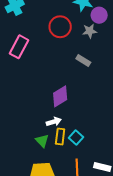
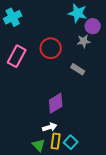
red circle: (60, 27) -> (51, 48), moved

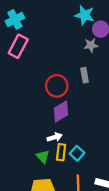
red circle: (51, 48) -> (57, 86), moved
pink rectangle: (17, 56) -> (18, 46), moved
gray rectangle: (78, 69) -> (85, 75), turned 48

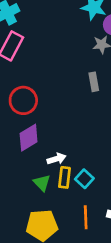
red circle: (57, 86) -> (23, 100), moved
purple diamond: (61, 112) -> (29, 138), moved

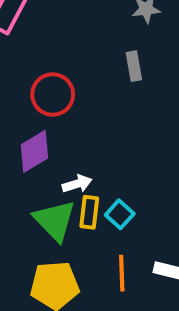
red circle: (23, 100) -> (53, 94), moved
green triangle: (42, 183) -> (55, 220), size x1.6

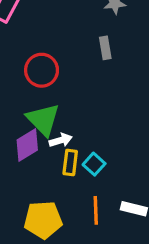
purple diamond: (34, 151) -> (27, 145), moved
green triangle: (55, 220) -> (43, 120), moved

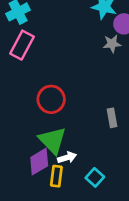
gray rectangle: (105, 48) -> (112, 118), moved
yellow rectangle: (70, 163) -> (56, 176), moved

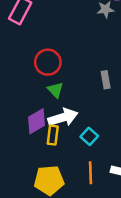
green triangle: (52, 140) -> (55, 90), moved, size x0.6
white arrow: (67, 158) -> (63, 117), size x1.6

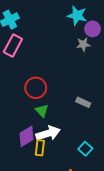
gray rectangle: (106, 80) -> (83, 102), turned -56
cyan square: (89, 136) -> (85, 149), moved

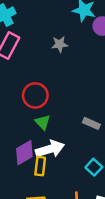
gray star: (83, 44) -> (60, 44), moved
gray rectangle: (83, 102) -> (91, 123), moved

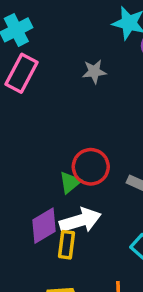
red circle: (35, 95) -> (91, 167), moved
green triangle: (43, 122) -> (70, 182), turned 35

